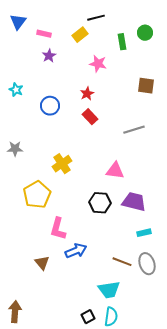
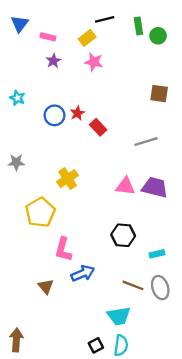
green rectangle: (122, 42) -> (138, 26), moved
pink star: (98, 64) -> (94, 62), moved
red star: (87, 94) -> (77, 113), moved
purple trapezoid: (134, 202) -> (155, 187), moved
black hexagon: (100, 203) -> (123, 235), moved

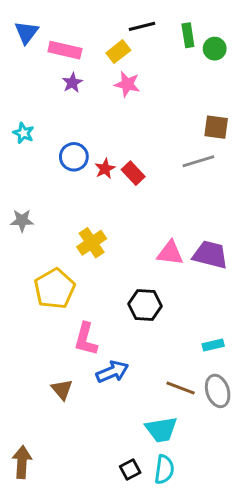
pink rectangle: (48, 37) -> (65, 50), size x1.5
red star: (77, 113) -> (105, 169), moved
gray line: (146, 142) -> (198, 161), moved
black hexagon: (123, 235) -> (145, 305), moved

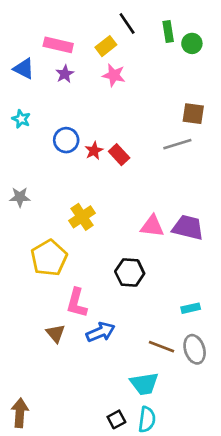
black line: (142, 26) -> (127, 24), turned 70
blue triangle: (26, 32) -> (24, 69), moved, turned -40
brown triangle: (62, 389) -> (56, 333), moved

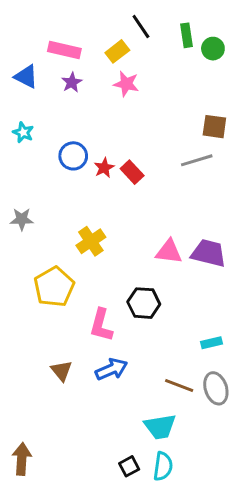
pink L-shape: (77, 303) -> (101, 325), moved

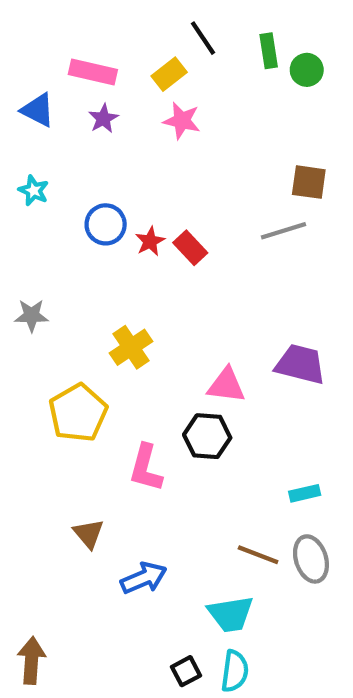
pink triangle: (169, 252) -> (226, 385), moved
blue arrow: (111, 369) -> (144, 578), moved

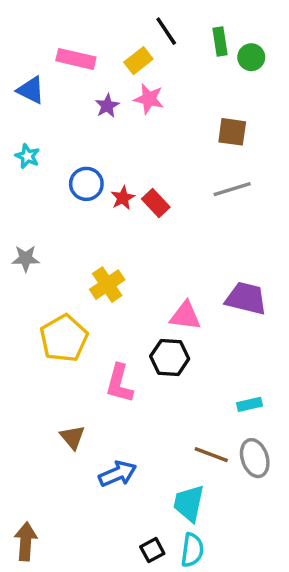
purple star: (103, 119) -> (107, 106), moved
brown square: (309, 182) -> (232, 132), moved
cyan trapezoid: (230, 614) -> (189, 503), turned 111

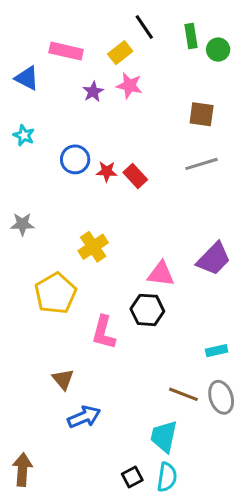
red star: (123, 198) -> (107, 171), turned 30
purple trapezoid: (246, 298) -> (214, 259), turned 120
blue arrow: (118, 474) -> (84, 417), moved

